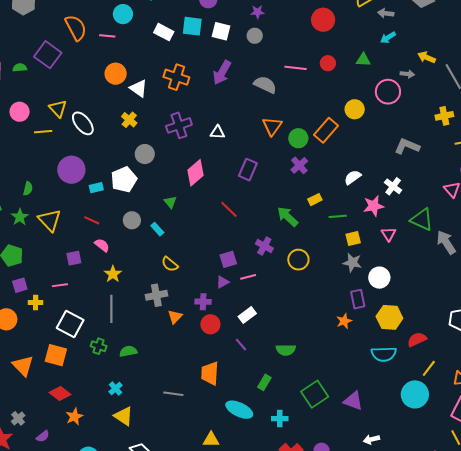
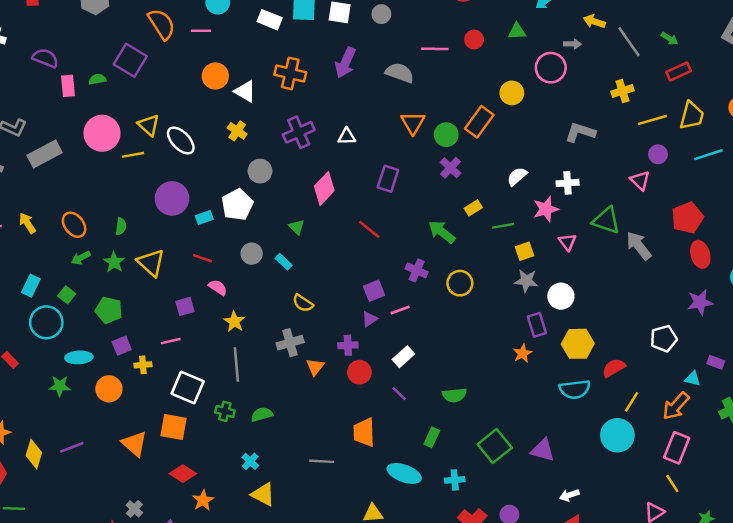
pink circle: (20, 112) -> (102, 133), size x1.5
white cross: (393, 186) -> (568, 183), turned -36

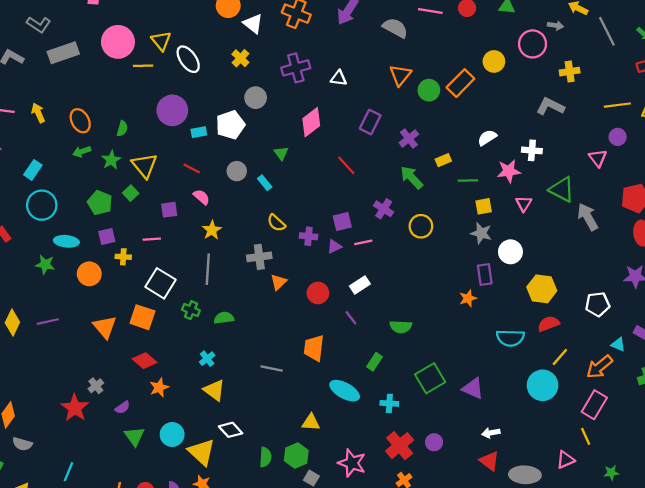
yellow cross: (622, 91) -> (570, 72), moved
purple cross: (450, 168) -> (409, 139), moved
green square: (67, 295) -> (131, 193), moved
yellow hexagon: (578, 344) -> (542, 289), moved
purple cross: (348, 345) -> (309, 236), moved

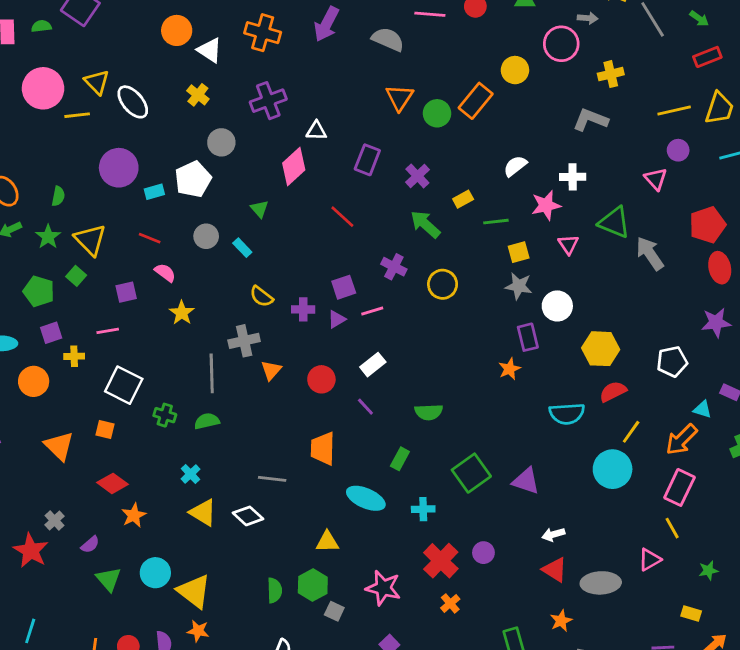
white triangle: (339, 78) -> (316, 131), moved
gray line: (208, 269) -> (212, 373), moved
orange square: (142, 317) -> (105, 430), size x0.6
white diamond: (231, 430) -> (248, 516), moved

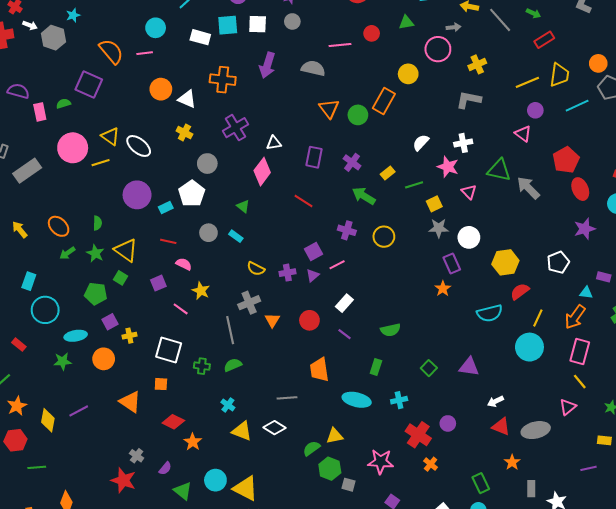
pink star: (546, 205) -> (448, 167), turned -30
pink line: (108, 331) -> (181, 309), moved, turned 56
green square: (471, 473) -> (429, 368), size x0.6
green semicircle: (275, 590) -> (311, 448), moved, turned -114

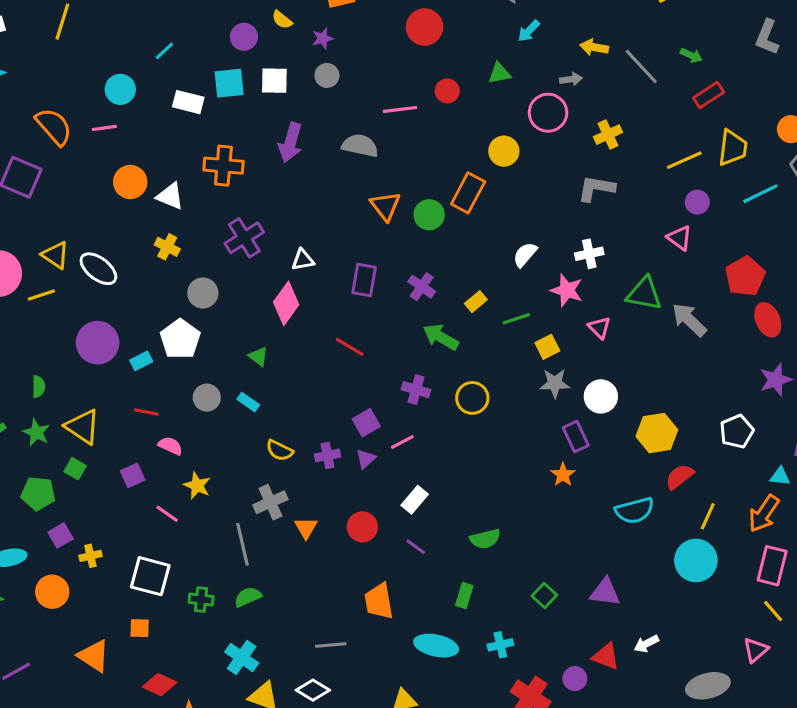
cyan cross: (228, 405) -> (242, 658), size x1.5
red triangle: (501, 427) -> (606, 656), moved

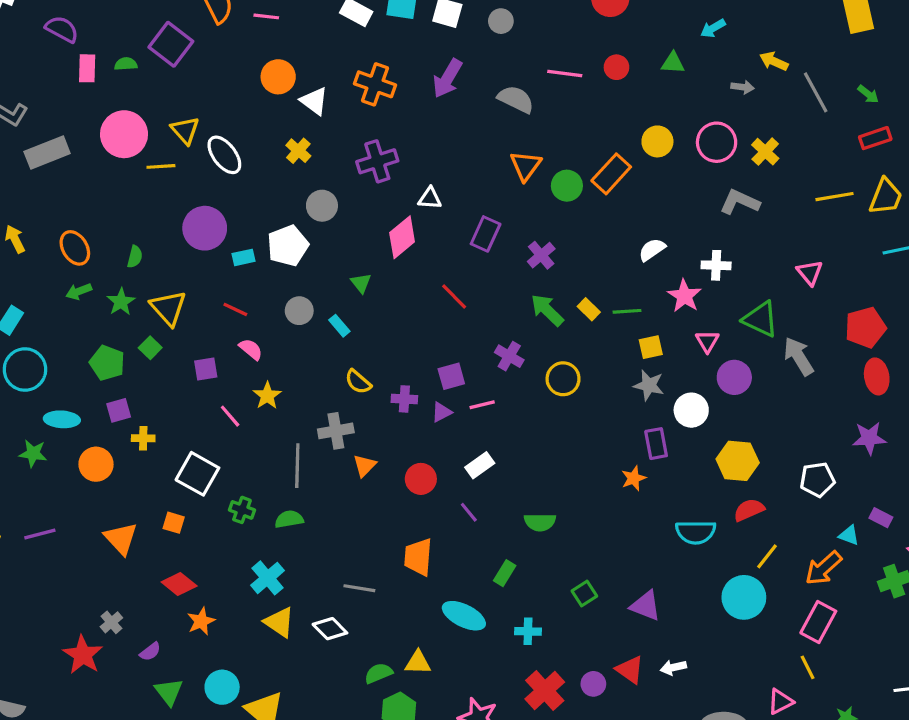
pink circle: (548, 113) -> (717, 142), moved
yellow cross: (608, 135) -> (765, 152), turned -36
purple circle: (697, 202) -> (734, 377), moved, size x1.4
yellow rectangle: (476, 302) -> (589, 309), moved, turned 70

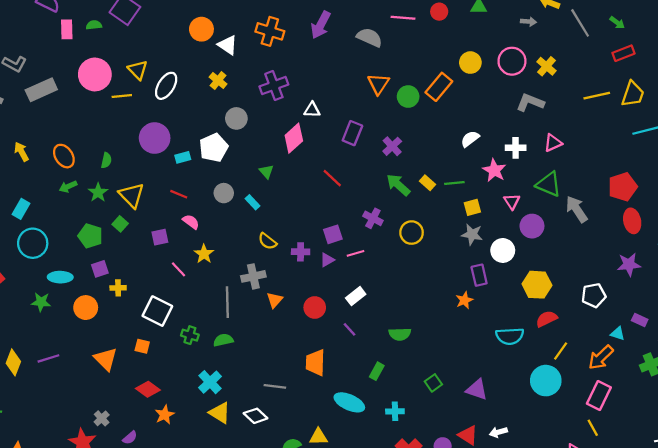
white ellipse: (224, 155) -> (166, 86), turned 72
pink triangle: (810, 273) -> (553, 143), moved, turned 48

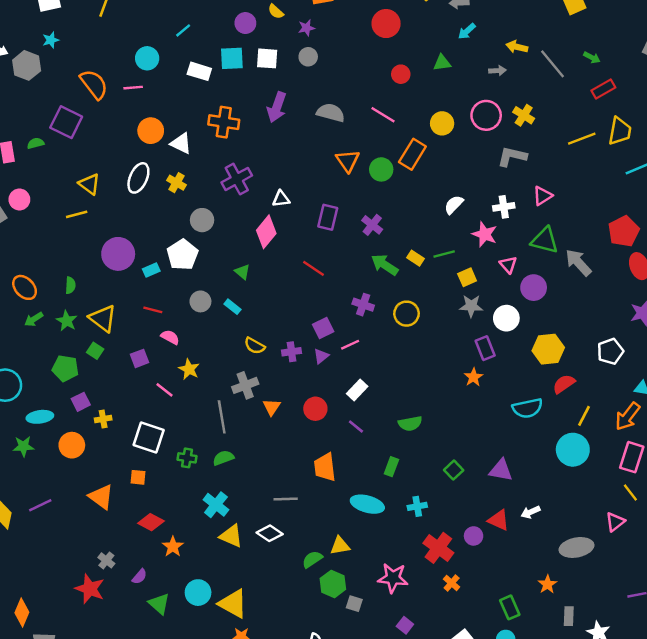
pink line: (403, 18) -> (383, 115), moved, turned 35
pink circle: (95, 74) -> (19, 200), moved, size x0.6
white ellipse: (166, 86) -> (138, 178), moved

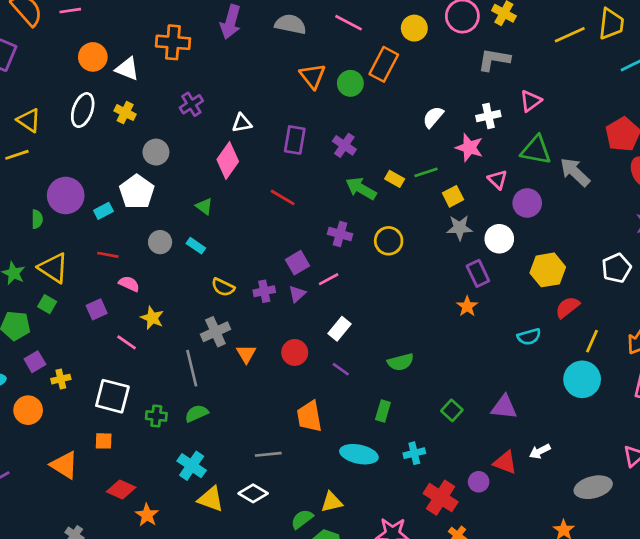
purple cross: (237, 179) -> (191, 104), size x0.7
green semicircle: (70, 285) -> (37, 219), moved
cyan semicircle: (527, 408) -> (529, 337), size x0.7

